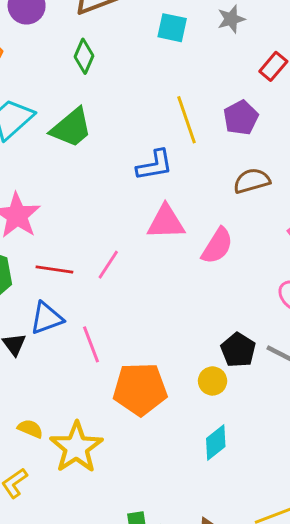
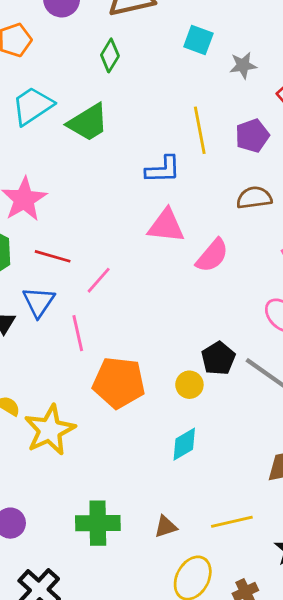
gray star: (231, 19) -> (243, 65), moved
pink line: (108, 265) -> (99, 280), moved
blue triangle: (47, 318) -> (39, 302), turned -44

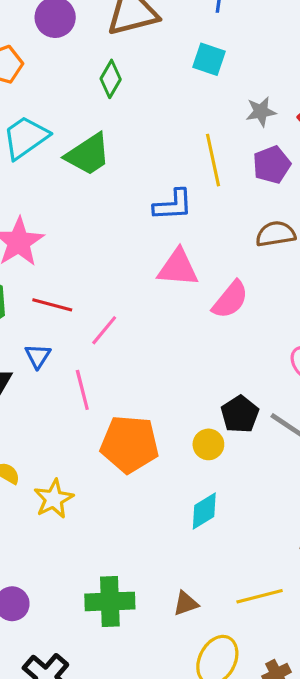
gray star: (243, 65) -> (261, 112), moved
blue triangle: (39, 302) -> (38, 356), size x0.7
yellow star: (50, 430) -> (54, 499), size x0.7

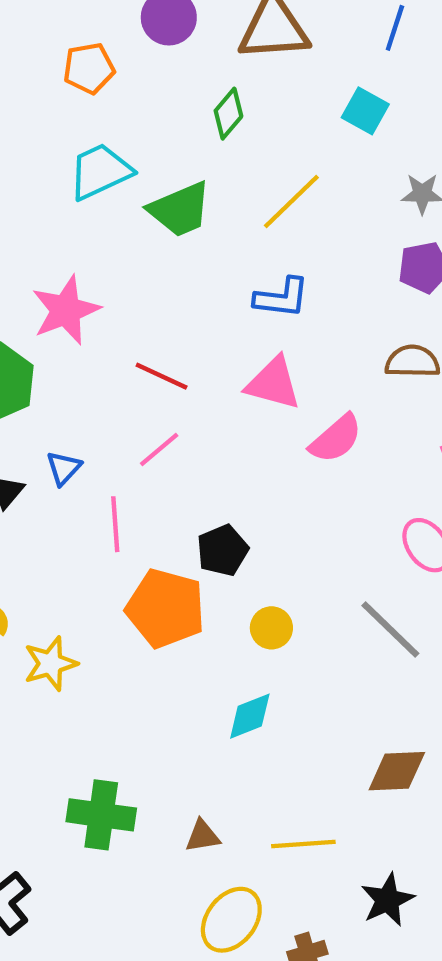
yellow line: (213, 160) -> (291, 201), moved, turned 48
red line: (52, 305) -> (162, 376), moved
black pentagon: (240, 414) -> (222, 550), moved

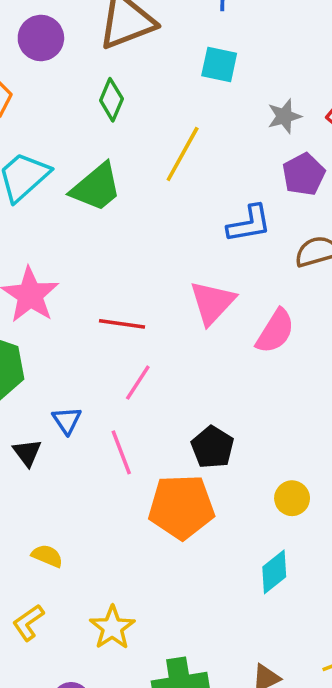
blue L-shape: (282, 298) -> (249, 224), moved
pink triangle: (273, 383) -> (212, 303), turned -45
yellow circle: (271, 628) -> (292, 498), moved
yellow star: (50, 664) -> (112, 628), moved

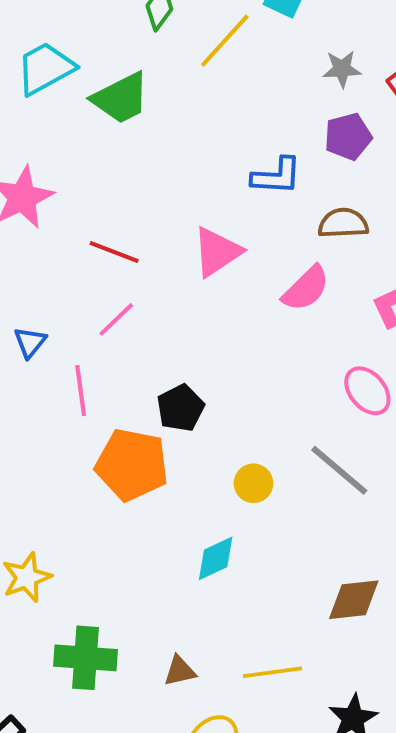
yellow line: (183, 154) -> (225, 41), moved
pink semicircle: (275, 331) -> (306, 288), moved

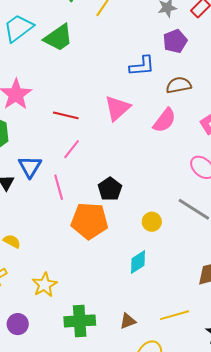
blue triangle: (30, 342) -> (30, 167), size x1.4

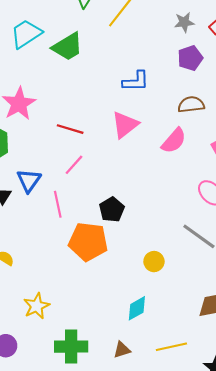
blue L-shape: (142, 66) -> (136, 81), moved
yellow circle: (152, 222) -> (154, 262), moved
cyan diamond: (138, 262) -> (137, 308), moved

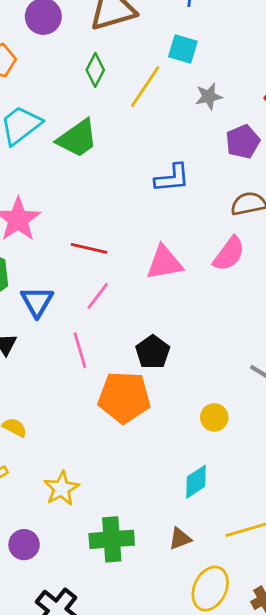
gray star: (184, 22) -> (209, 96), moved
pink triangle: (125, 125) -> (164, 263), moved, turned 32
blue triangle: (29, 180) -> (37, 302), moved

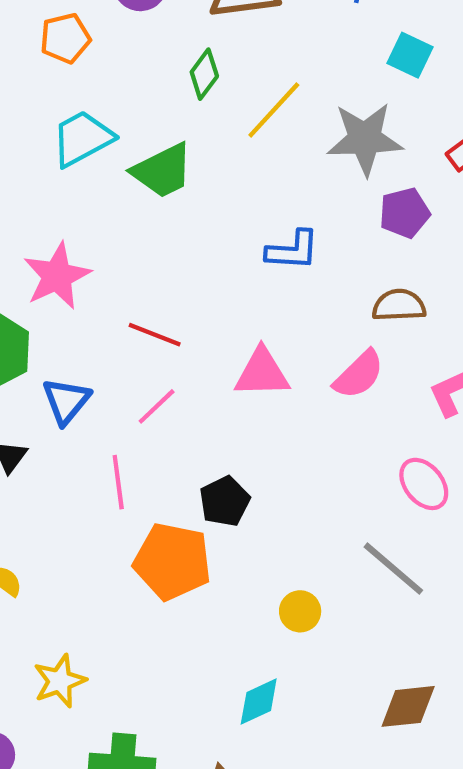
cyan square: (183, 49) -> (410, 55), moved
gray star: (209, 96) -> (365, 139), size x1.8

